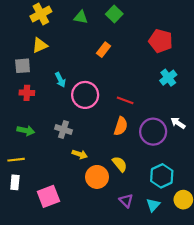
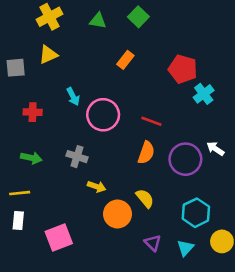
red pentagon: (161, 41) -> (183, 69), moved
gray square: (23, 66) -> (16, 68), moved

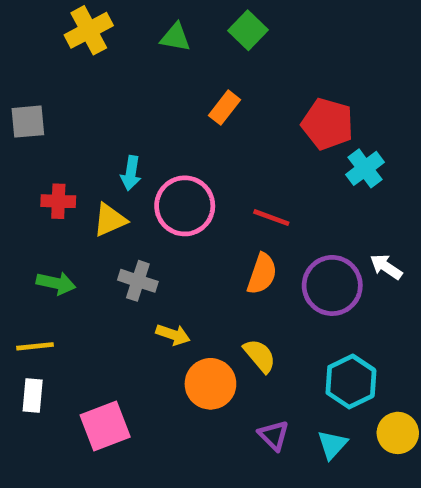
yellow triangle: (48, 55) -> (110, 220), moved
cyan arrow: (73, 96) -> (131, 173), turned 36

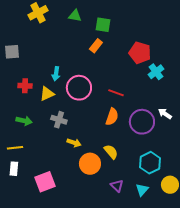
green square: (248, 30) -> (103, 25), moved, turned -35

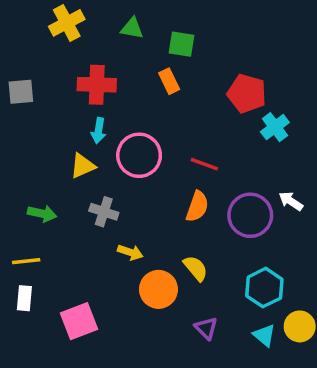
orange rectangle: (96, 46) -> (169, 81), turned -64
red cross: (25, 86) -> (97, 85), moved, size x1.5
cyan triangle: (142, 190) -> (264, 335), moved, turned -32

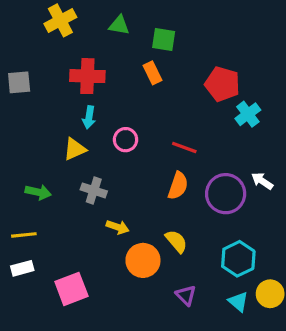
pink circle: (139, 155) -> (126, 140), size x0.6
white rectangle: (24, 298) -> (22, 268), turned 70

